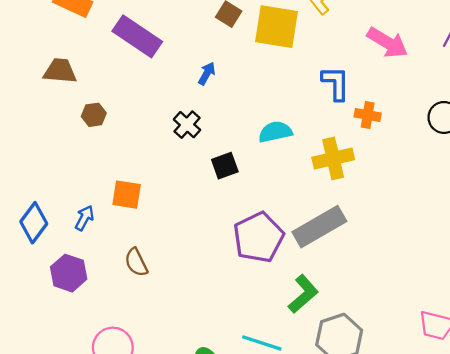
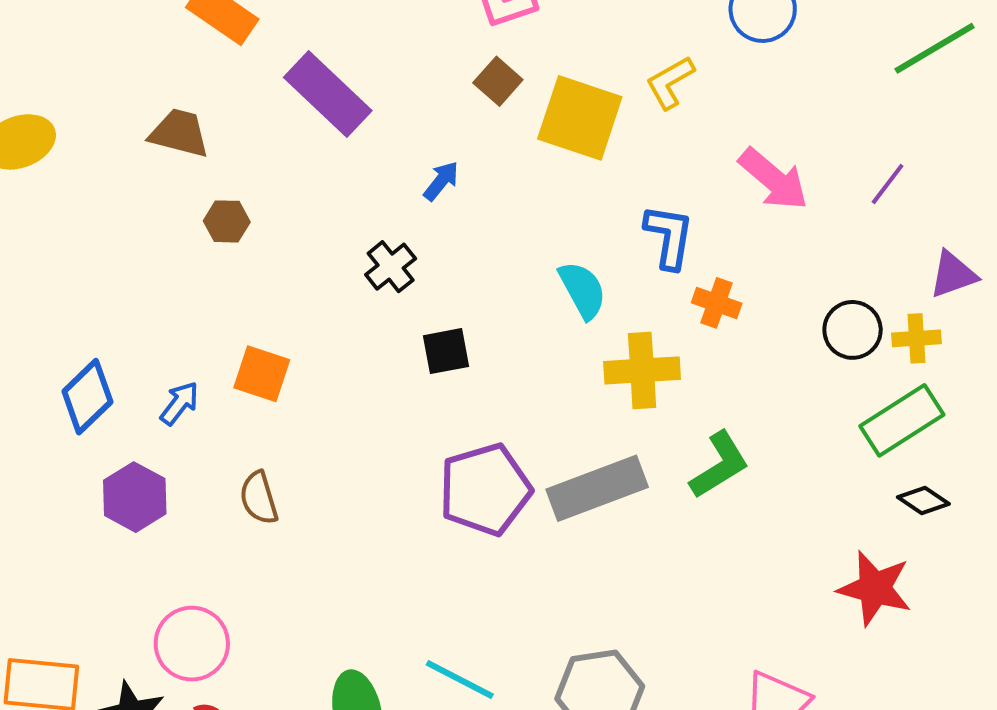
cyan semicircle: (275, 132) -> (583, 290), moved, turned 64
green L-shape: (303, 294) -> (719, 465), moved

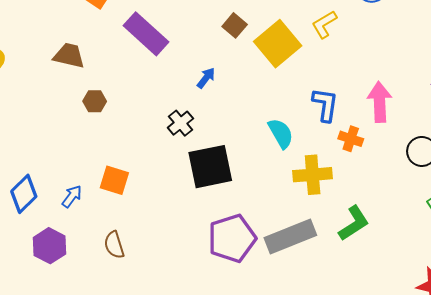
yellow square: (580, 118) -> (278, 44), turned 33
pink arrow: (773, 179) -> (379, 102), moved, turned -132
black square: (446, 351) -> (210, 167), size x1.8

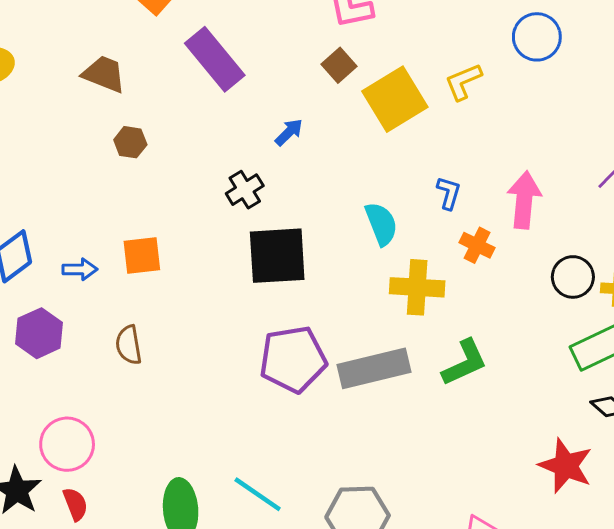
blue L-shape: (325, 105) -> (449, 193), size x0.7
orange square: (114, 180) -> (142, 255), turned -32
blue arrow: (72, 196) -> (80, 269), turned 45

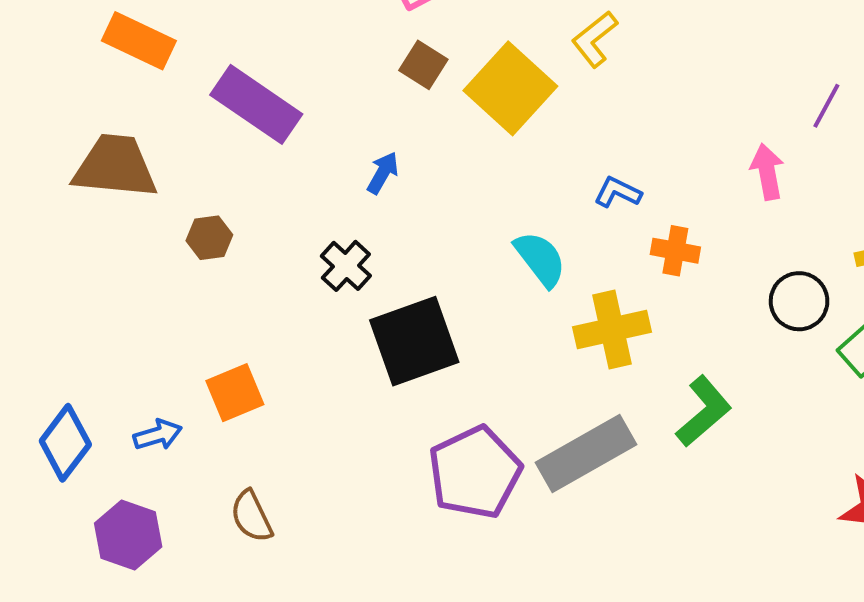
brown trapezoid: (104, 74) -> (115, 167), size x1.4
brown hexagon: (130, 142) -> (209, 238), moved
blue L-shape: (449, 193) -> (618, 192), turned -64
pink arrow: (524, 200) -> (767, 172), moved, size x0.7
black circle: (573, 277) -> (799, 301), moved

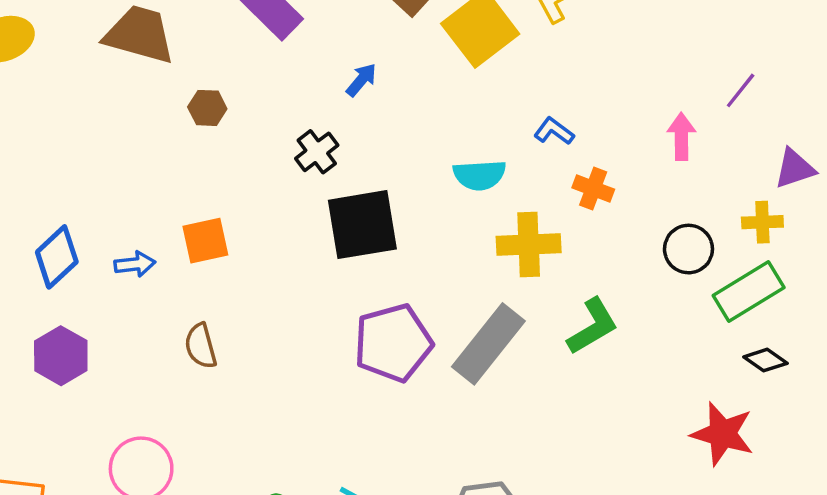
cyan semicircle: (540, 259) -> (480, 175), turned 114
gray rectangle: (586, 454) -> (488, 344), turned -32
purple hexagon: (128, 535) -> (61, 356), moved

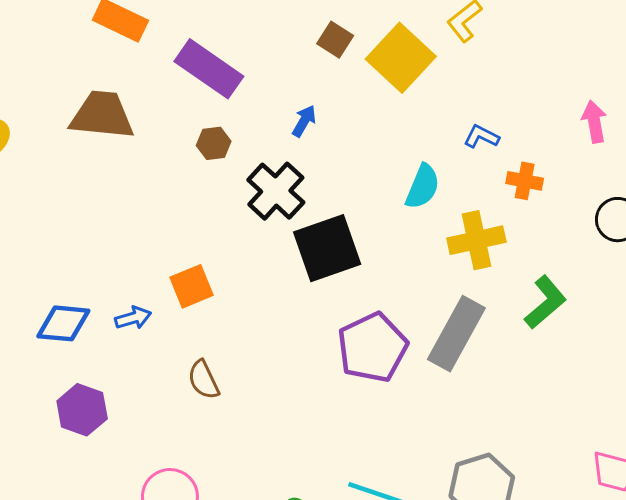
brown hexagon: (207, 108) -> (214, 143), moved
black cross: (317, 152) -> (276, 191), size x1.5
cyan semicircle: (480, 175) -> (423, 187), turned -54
blue diamond: (57, 257) -> (63, 323), turned 58

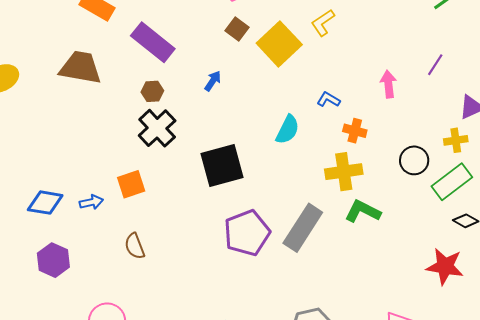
pink arrow: (594, 122) -> (388, 84), moved
black cross: (276, 191) -> (157, 128), moved
yellow cross: (476, 240) -> (344, 172), moved
green L-shape: (545, 302) -> (363, 211), turned -117

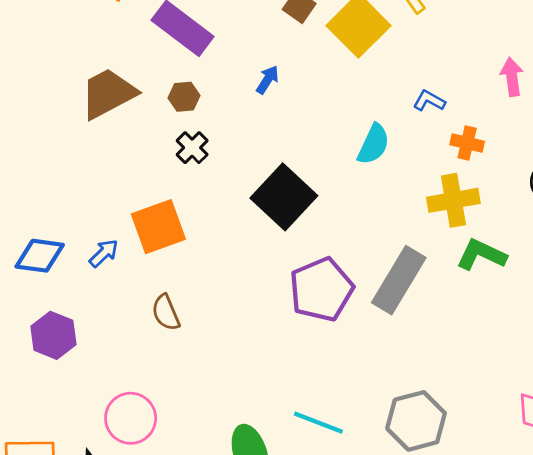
brown trapezoid: (80, 68) -> (108, 93), moved, turned -36
black cross: (157, 128) -> (192, 148), size x0.6
black square: (222, 166) -> (284, 197), turned -30
orange square: (131, 184) -> (158, 227), size x1.4
blue arrow: (91, 202) -> (104, 253), turned -30

